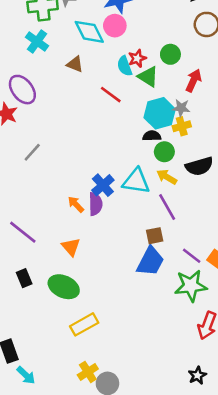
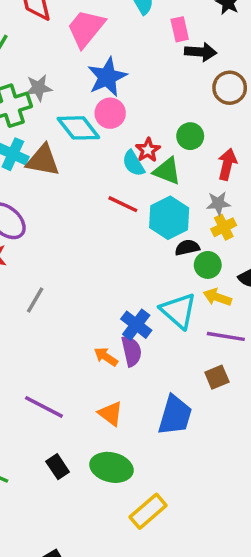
brown triangle: (75, 64) -> (43, 160), moved, size x1.5
cyan hexagon: (160, 113) -> (169, 218), moved
cyan triangle: (136, 181) -> (179, 311), turned 44
purple line: (167, 207) -> (226, 336), turned -40
blue trapezoid: (150, 261) -> (175, 415), moved

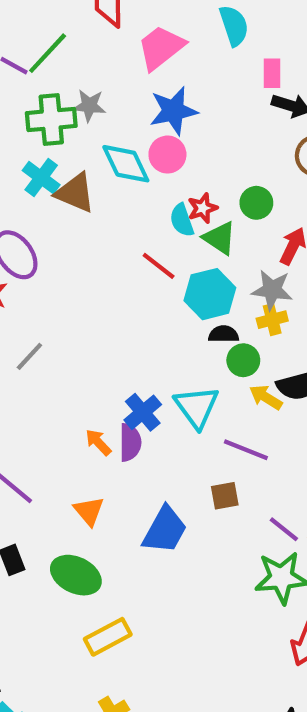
gray star: (218, 203) -> (272, 290), size x1.4
yellow arrow: (217, 297) -> (266, 397), moved

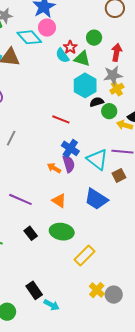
red line: (159, 266) -> (61, 119), moved
cyan triangle: (197, 407) -> (97, 159), moved
blue trapezoid: (165, 530) -> (96, 199), turned 110

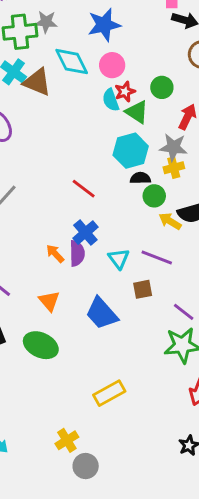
pink circle: (47, 28) -> (112, 65), moved
cyan triangle: (97, 159) -> (119, 259), size x0.7
yellow rectangle: (85, 255) -> (109, 393), moved
gray circle: (114, 295) -> (86, 466), moved

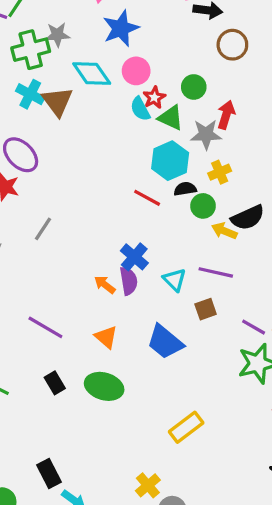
brown triangle: (37, 82) -> (57, 101), turned 40
gray star: (173, 147) -> (206, 134), moved
red line: (84, 189) -> (147, 198), moved

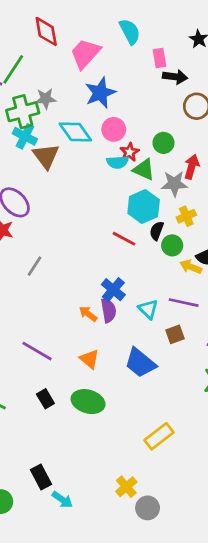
cyan cross: (30, 94) -> (25, 136), moved
cyan semicircle: (140, 109) -> (117, 162), turned -65
black semicircle: (185, 189) -> (157, 231), turned -60

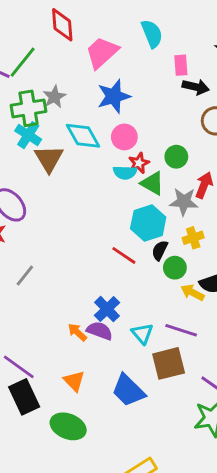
gray star: (46, 99) -> (54, 97), turned -30
purple semicircle: (108, 310) -> (100, 331), turned -65
brown square: (175, 334) -> (169, 363), size x1.6
black rectangle: (45, 399) -> (24, 397), moved, size x1.6

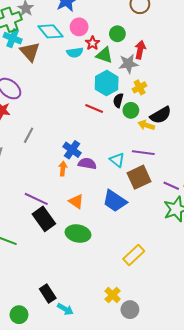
cyan semicircle: (125, 173) -> (75, 52), moved
blue cross: (107, 309) -> (72, 150), moved
orange arrow: (77, 332) -> (63, 169), moved, turned 64

